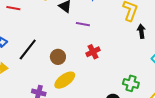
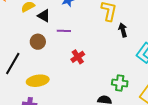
brown circle: (58, 57) -> (38, 42), moved
yellow ellipse: (65, 80) -> (38, 81), moved, turned 35

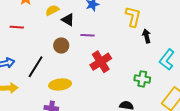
red cross: (78, 57) -> (101, 62), size x1.5
green cross: (120, 83) -> (142, 79), moved

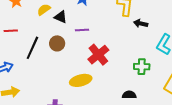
black arrow: (147, 36) -> (141, 24), turned -56
black line: (36, 67) -> (32, 48), moved
yellow ellipse: (60, 84) -> (81, 80), moved

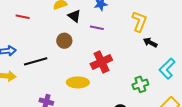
purple line: (82, 30) -> (97, 28), moved
black line: (32, 48) -> (36, 61), moved, turned 35
green cross: (142, 67) -> (140, 84), turned -35

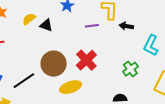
purple line: (97, 28) -> (92, 26), moved
brown circle: (64, 41) -> (54, 64), moved, size x1.6

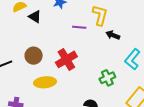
brown circle: (54, 64) -> (34, 56), size x0.7

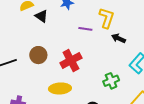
yellow ellipse: (45, 82) -> (60, 88), moved

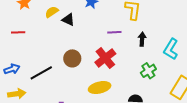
purple line: (85, 29) -> (114, 32), moved
black arrow: (119, 38) -> (142, 39), moved, turned 80

